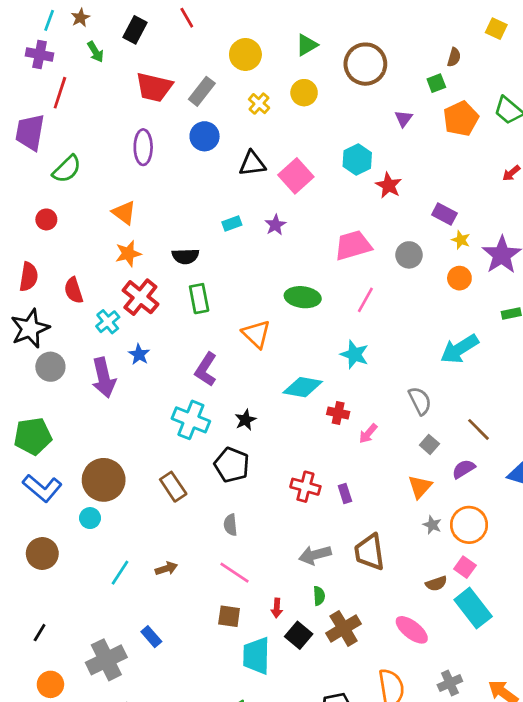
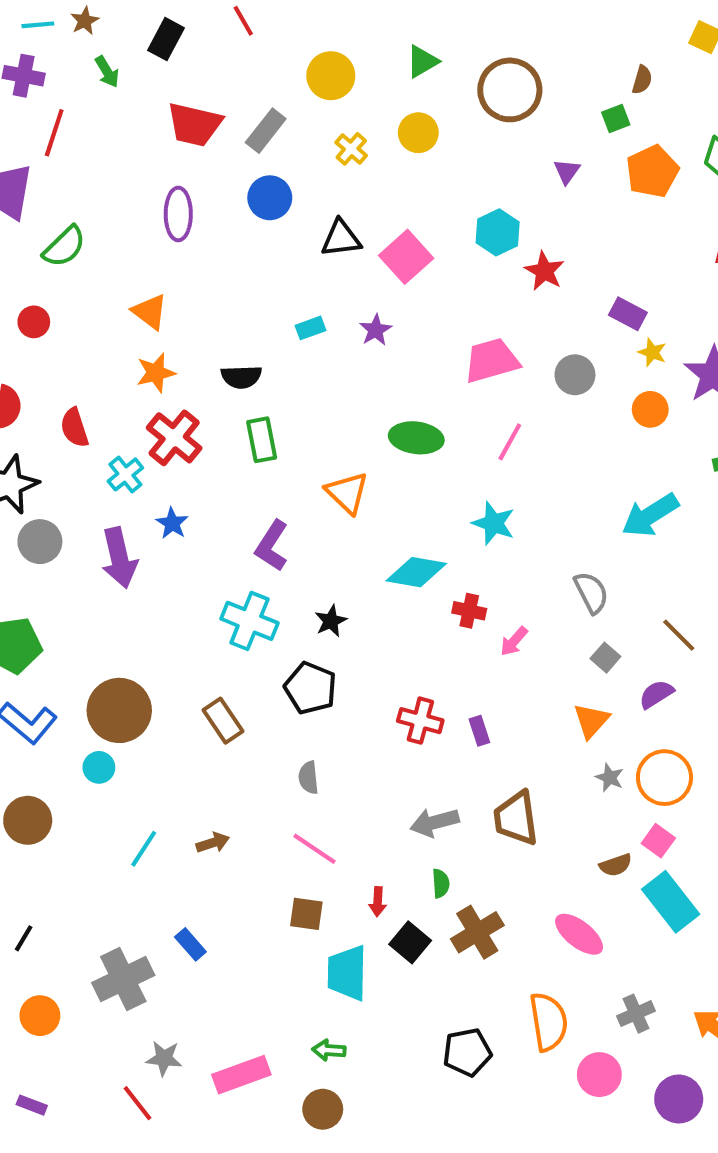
cyan line: (49, 20) -> (38, 25), turned 65

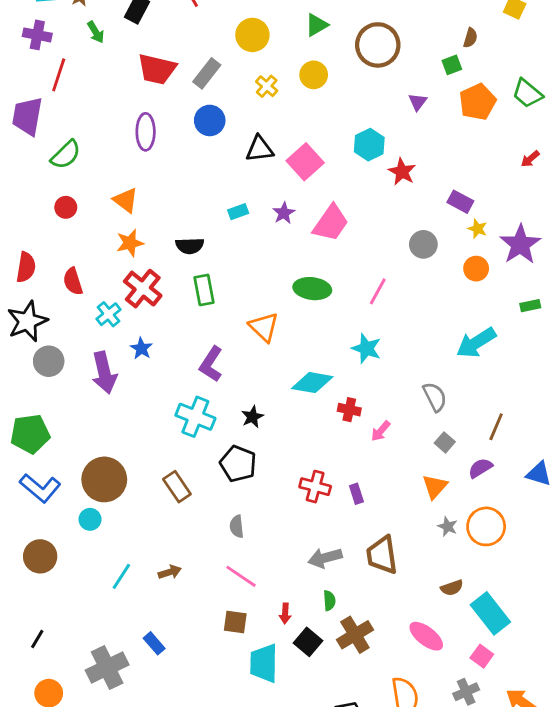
red circle: (34, 322) -> (66, 207), moved
pink trapezoid: (492, 361) -> (331, 223), moved, turned 141
brown line: (679, 635) -> (496, 427), turned 68
pink square: (658, 841) -> (482, 656), moved

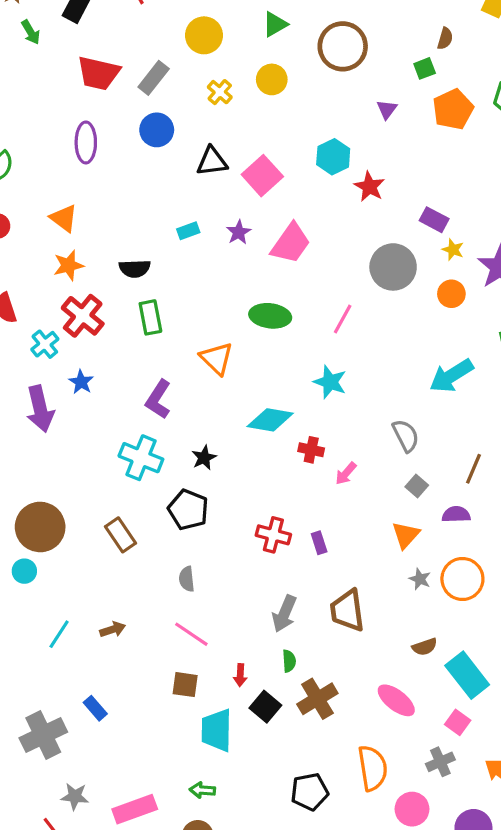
gray circle: (423, 244) -> (393, 267), size x1.5
purple semicircle: (480, 468) -> (456, 514), turned 30
gray arrow: (325, 558) -> (284, 614), turned -52

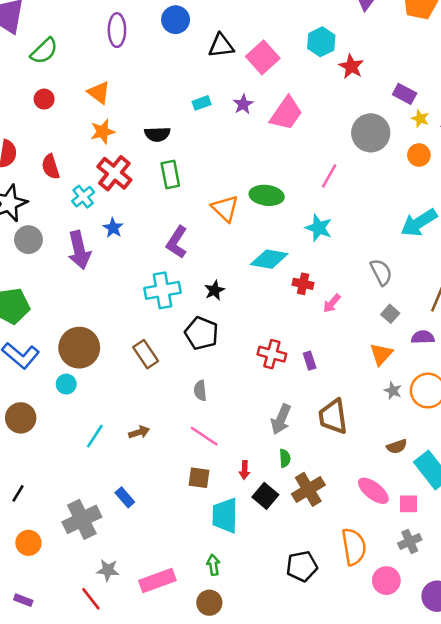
green ellipse: (270, 316) -> (267, 195), moved
cyan cross: (141, 458) -> (163, 290), turned -32
pink square: (458, 722) -> (408, 504), moved, turned -36
green arrow: (202, 790) -> (213, 565), turned 78

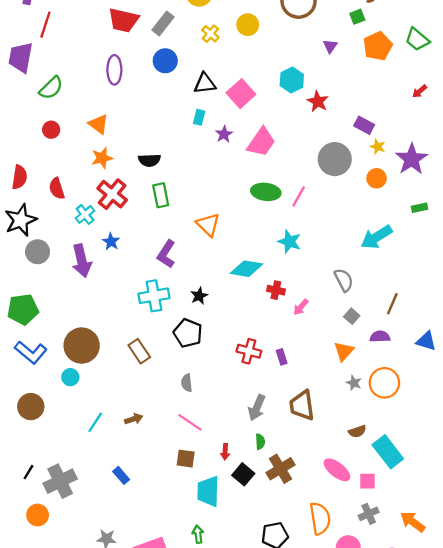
cyan rectangle: (202, 103) -> (199, 117), moved, turned -56
green ellipse: (267, 195) -> (266, 192), moved
gray cross: (82, 519) -> (60, 481), moved

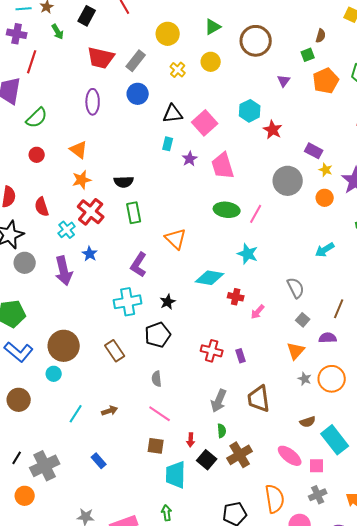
pink trapezoid: (261, 142) -> (223, 166), turned 128
cyan arrow: (377, 237) -> (325, 250), size x0.7
black pentagon: (188, 333) -> (158, 335), turned 30

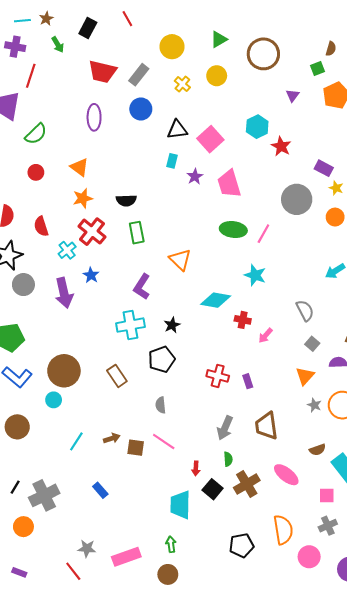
brown square: (156, 446) -> (136, 448), moved
pink ellipse: (290, 456) -> (286, 475), moved

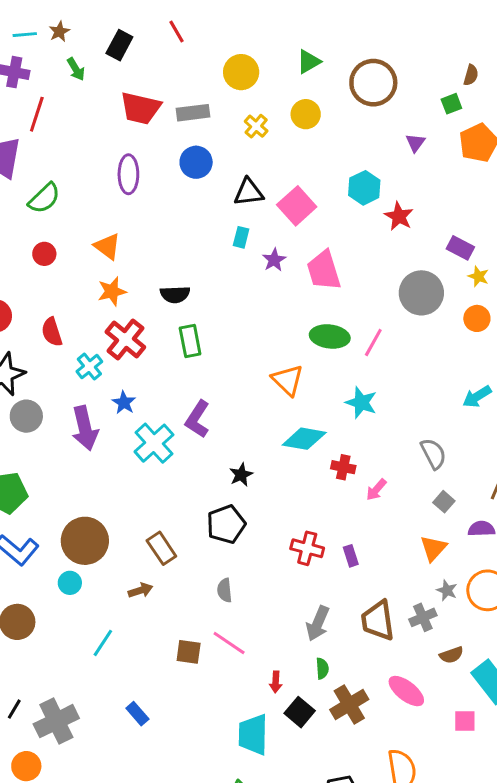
gray rectangle: (139, 75) -> (193, 113), turned 45
orange triangle: (180, 260) -> (288, 380), moved
cyan cross: (130, 325) -> (154, 443), moved, turned -32
brown arrow: (112, 438) -> (140, 590), moved
gray cross: (328, 526) -> (423, 617), moved

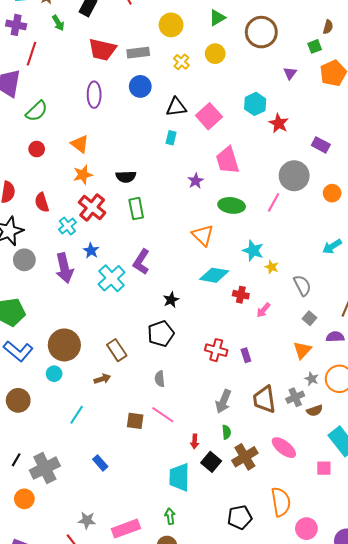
purple star: (274, 260) -> (196, 181), moved
yellow star: (478, 276) -> (272, 267), moved
pink line: (373, 342) -> (274, 202), moved
brown semicircle: (451, 655) -> (315, 411), moved

